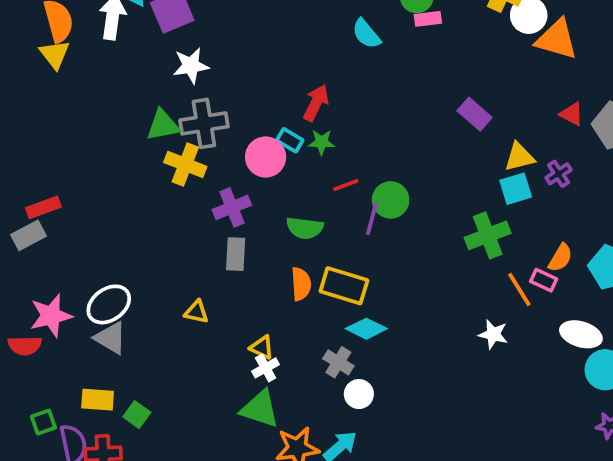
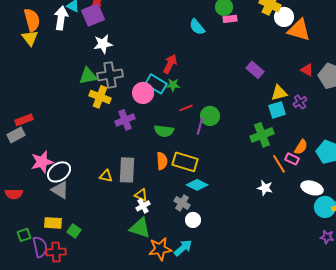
cyan rectangle: (290, 140) -> (156, 84), size x1.5
gray rectangle: (236, 254) -> (127, 170), moved, size x1.4
pink star: (51, 316) -> (42, 162), moved

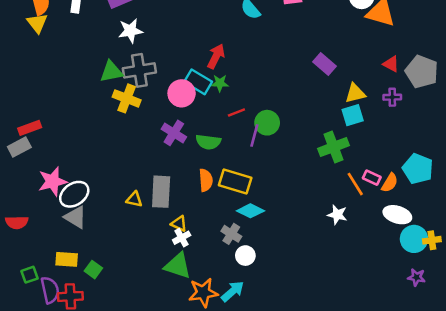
purple cross: (300, 102) -> (392, 97), moved, turned 32
purple cross: (125, 120) -> (174, 133), moved, turned -36
orange semicircle: (301, 147) -> (390, 183), moved

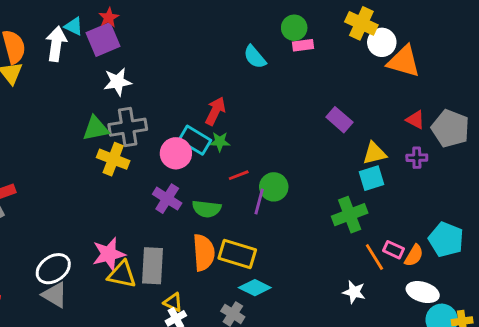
orange semicircle: (206, 180) -> (204, 253), size x1.4
pink star: (53, 181) -> (109, 254), moved
yellow triangle: (134, 199) -> (122, 274), size x1.5

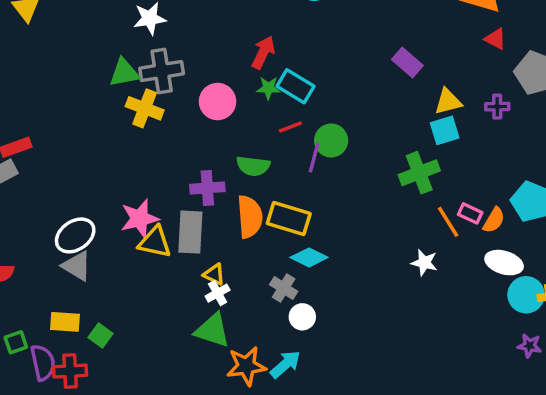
red triangle: (415, 120) -> (496, 39), moved
cyan rectangle: (195, 140) -> (296, 86), moved
purple cross: (167, 199) -> (207, 188), moved, turned -36

